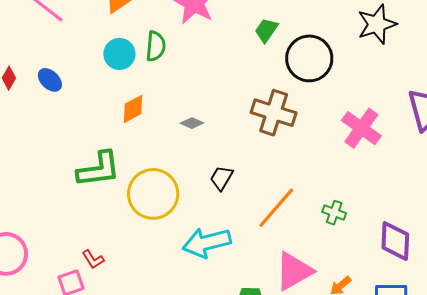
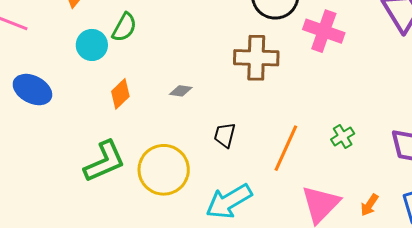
green semicircle: (156, 46) -> (124, 27), turned 40
blue ellipse: (50, 80) -> (32, 90), size x1.5
pink cross: (361, 128) -> (324, 31), moved
green cross: (334, 213) -> (343, 136), turned -35

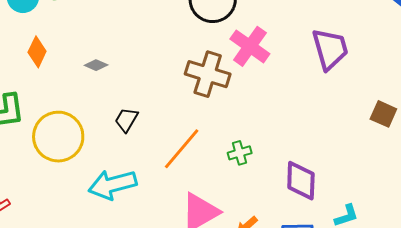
brown cross: (256, 58) -> (208, 74), moved
orange diamond: (120, 94) -> (37, 52), turned -36

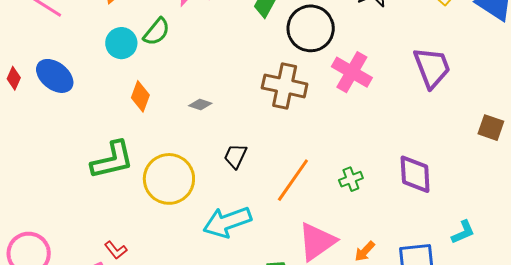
brown cross: (208, 74) -> (285, 86), moved
purple diamond: (301, 181) -> (415, 174), moved

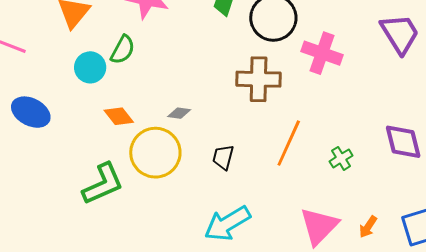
orange diamond: (140, 96) -> (119, 116), turned -48
yellow circle: (169, 179) -> (155, 153), moved
orange line: (293, 180) -> (289, 143), moved

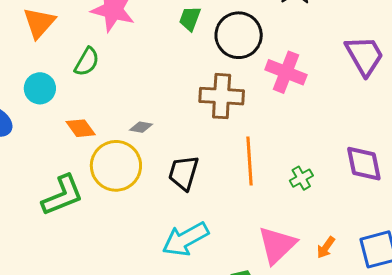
cyan circle: (90, 67) -> (40, 88), moved
orange line: (289, 143) -> (250, 161), turned -30
black trapezoid: (223, 157) -> (184, 173), size x1.4

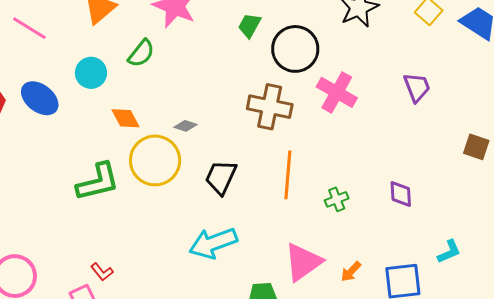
purple trapezoid: (364, 56) -> (417, 87), size x0.7
purple diamond: (364, 164) -> (401, 194), size x0.7

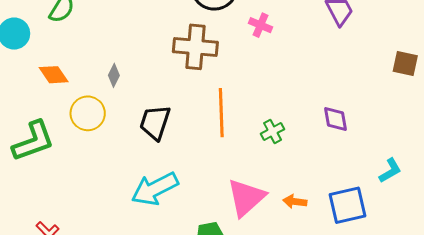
pink cross: (337, 92) -> (261, 25), size x0.6
gray diamond: (185, 126) -> (114, 75), turned -75
yellow circle: (155, 160) -> (88, 113), size x0.7
orange arrow: (351, 272) -> (295, 202), turned 60

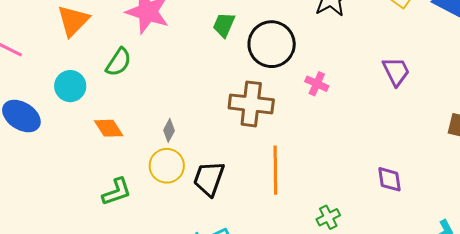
yellow circle: (88, 113) -> (167, 166), moved
green cross: (273, 131) -> (328, 217), moved
green L-shape: (33, 141) -> (117, 192), moved, size x0.7

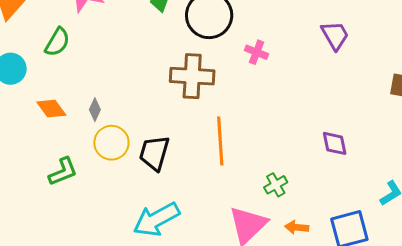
gray diamond: (169, 130) -> (95, 110), moved

